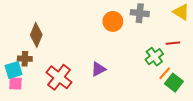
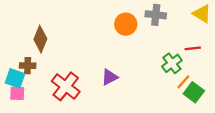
cyan square: (13, 70) -> (15, 78), turned 36

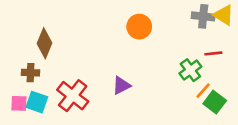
gray cross: (156, 15) -> (203, 16), moved
cyan square: (15, 78) -> (37, 102), moved

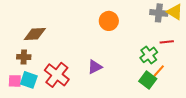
brown diamond: (45, 43) -> (35, 34), turned 65
green square: (215, 102) -> (148, 80), moved

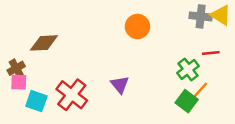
brown cross: (24, 57) -> (16, 68), moved, turned -32
purple triangle: (95, 67) -> (120, 85), turned -42
pink square: (15, 81) -> (19, 82), moved

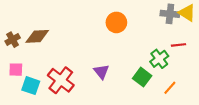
brown cross: (16, 68) -> (13, 40), moved
orange line: (201, 90) -> (170, 88), moved
green square: (187, 101) -> (142, 77), moved

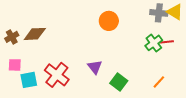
green cross: (159, 59) -> (154, 43), moved
green square: (142, 77) -> (119, 82), moved
cyan square: (31, 86) -> (29, 80), turned -30

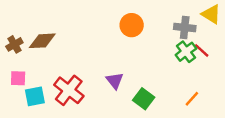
gray cross: (159, 13) -> (185, 28), moved
red line: (167, 42) -> (202, 50), turned 48

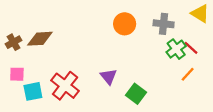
gray cross: (185, 28) -> (164, 24), moved
orange line: (192, 99) -> (188, 74), moved

